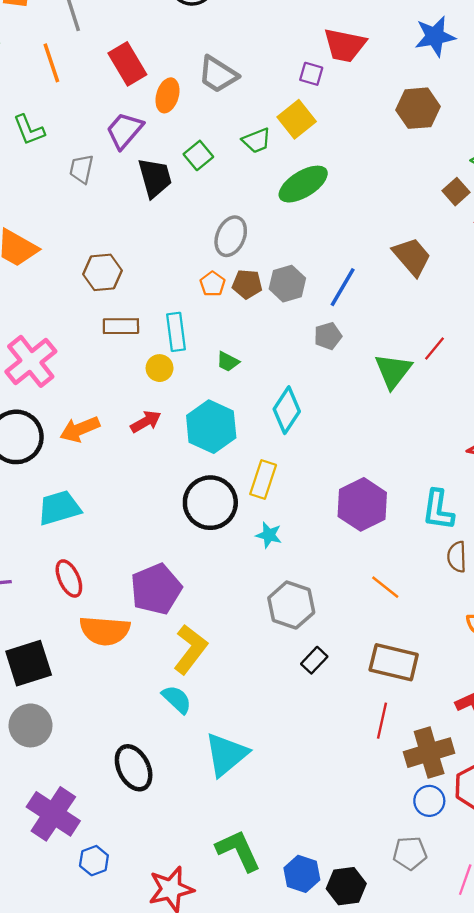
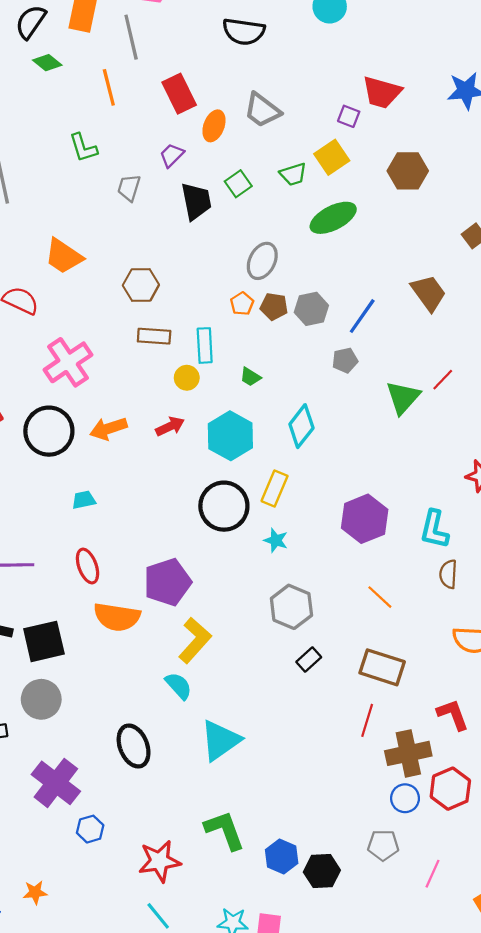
brown hexagon: (418, 108) -> (408, 171), moved
purple trapezoid: (125, 130) -> (172, 155), size x0.7
cyan trapezoid: (59, 508) -> (84, 500), size x0.6

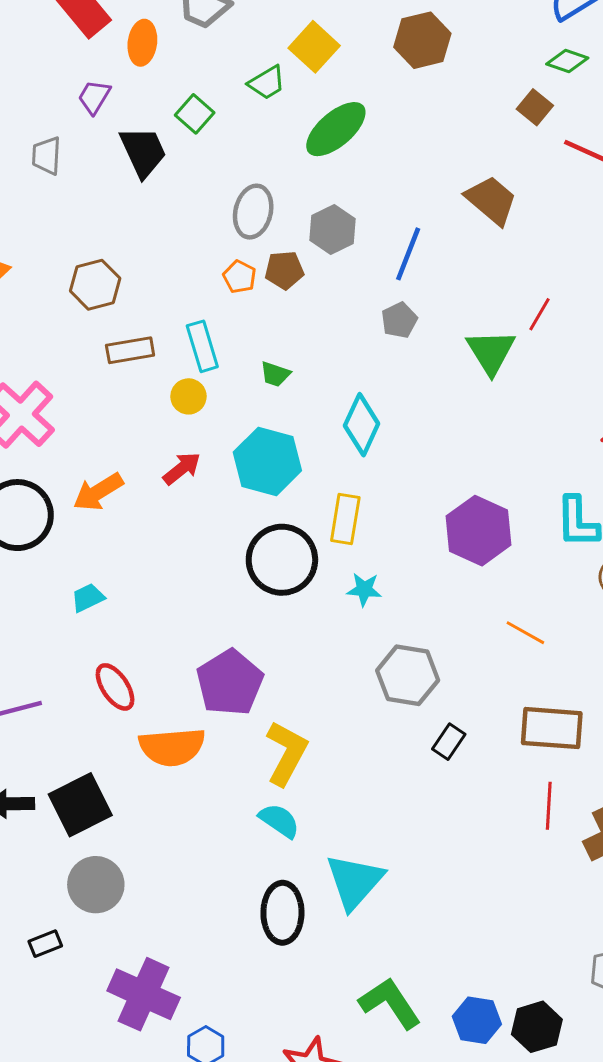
gray hexagon: (311, 309) -> (333, 230), moved
black ellipse: (134, 746) -> (282, 913), moved, turned 36

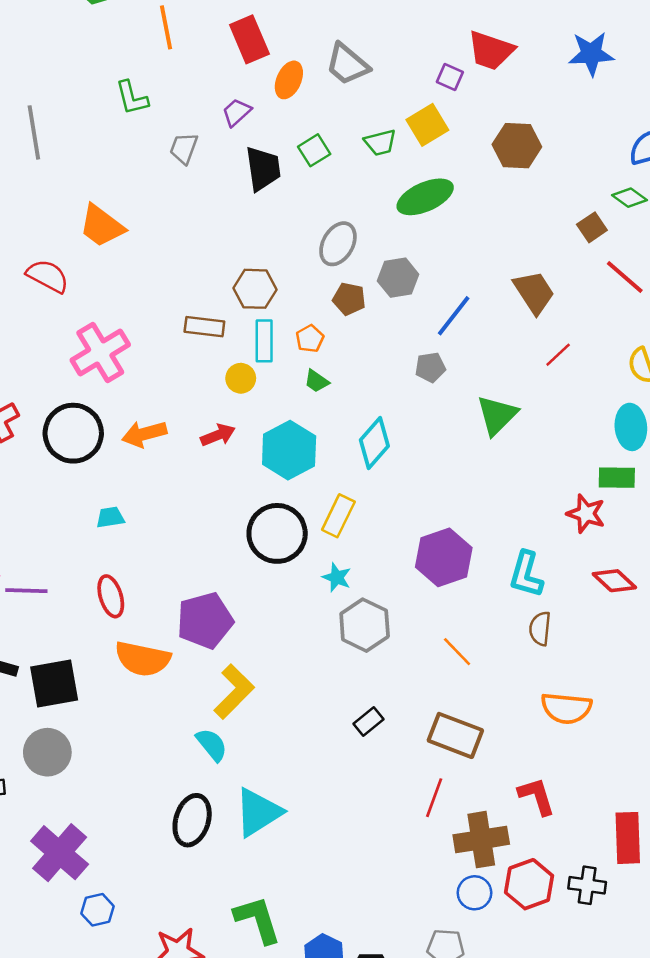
orange pentagon: (240, 277) -> (310, 339), moved
brown hexagon: (95, 285) -> (255, 289), moved
red line: (539, 314) -> (558, 355), moved
gray hexagon: (408, 675) -> (365, 625), moved

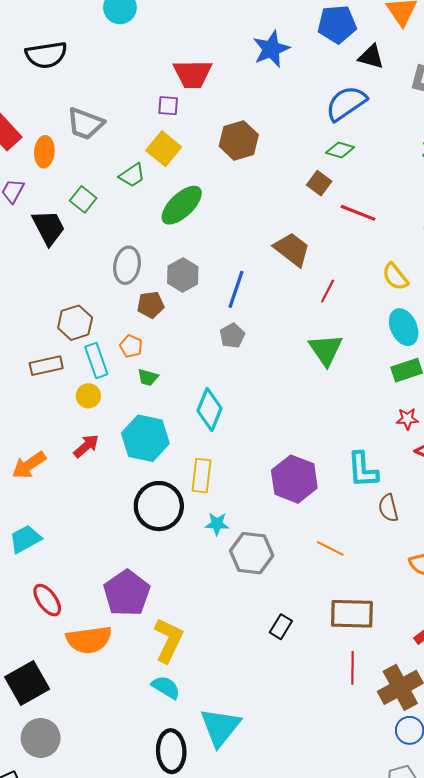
green triangle: (497, 415) -> (326, 350), moved
red star: (586, 514) -> (407, 419), moved, size x0.7
cyan trapezoid: (110, 517) -> (25, 539), size x1.4

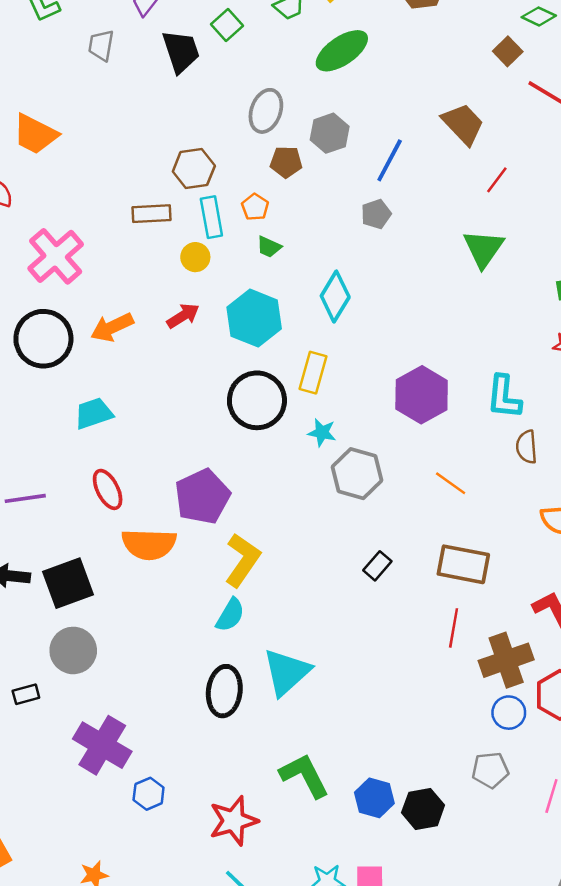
cyan semicircle: (166, 687) -> (230, 615), turned 80

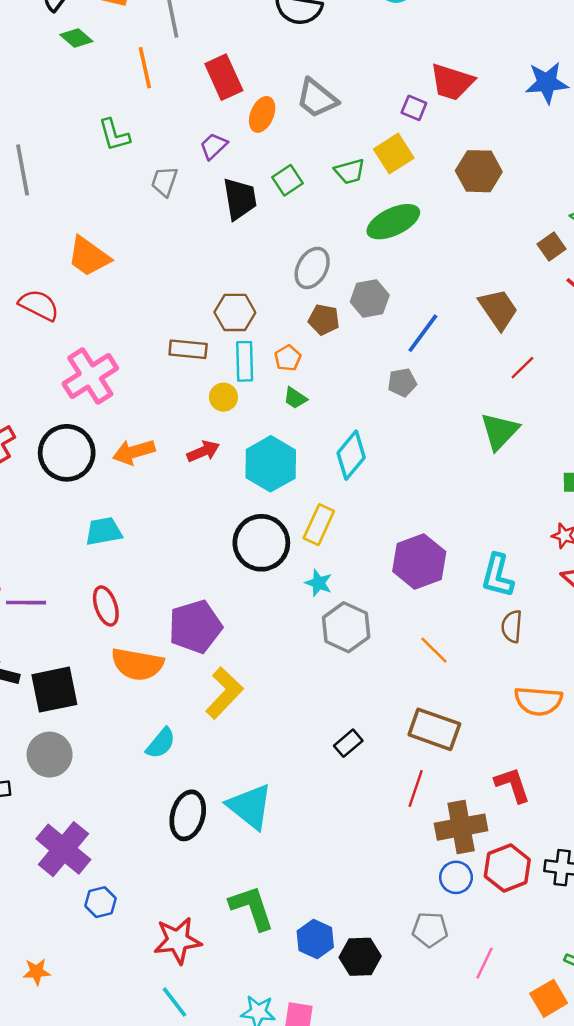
black rectangle: (377, 566) -> (348, 743), moved
cyan semicircle: (230, 615) -> (161, 743), moved
cyan triangle: (287, 672) -> (250, 806), turned -48

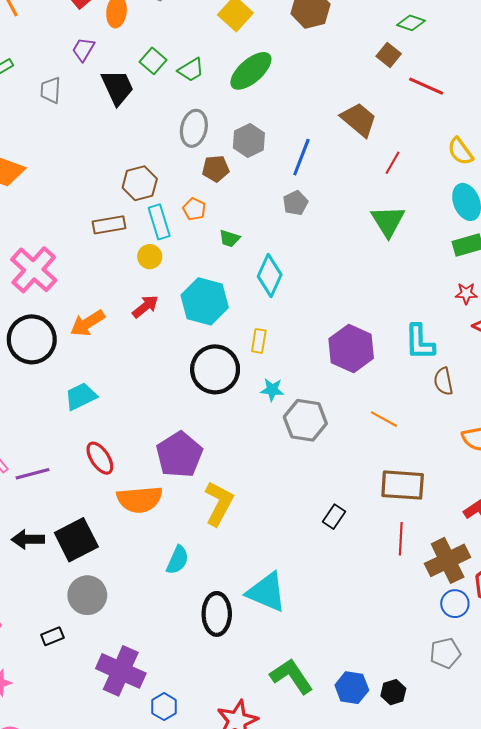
green trapezoid: (350, 171) -> (191, 70), moved
green trapezoid: (295, 398) -> (229, 238), moved
yellow rectangle: (319, 525) -> (259, 341), size x0.7
black hexagon: (360, 957) -> (393, 692), size x0.7

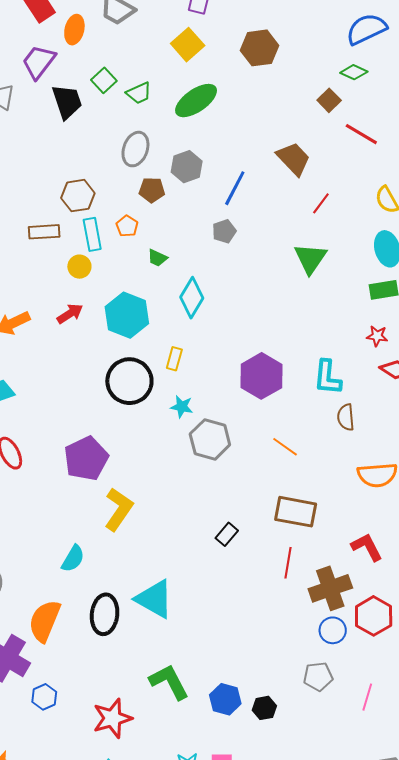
purple trapezoid: (83, 49) -> (39, 62), size x1.5
orange semicircle: (140, 499) -> (45, 621), moved, turned 111

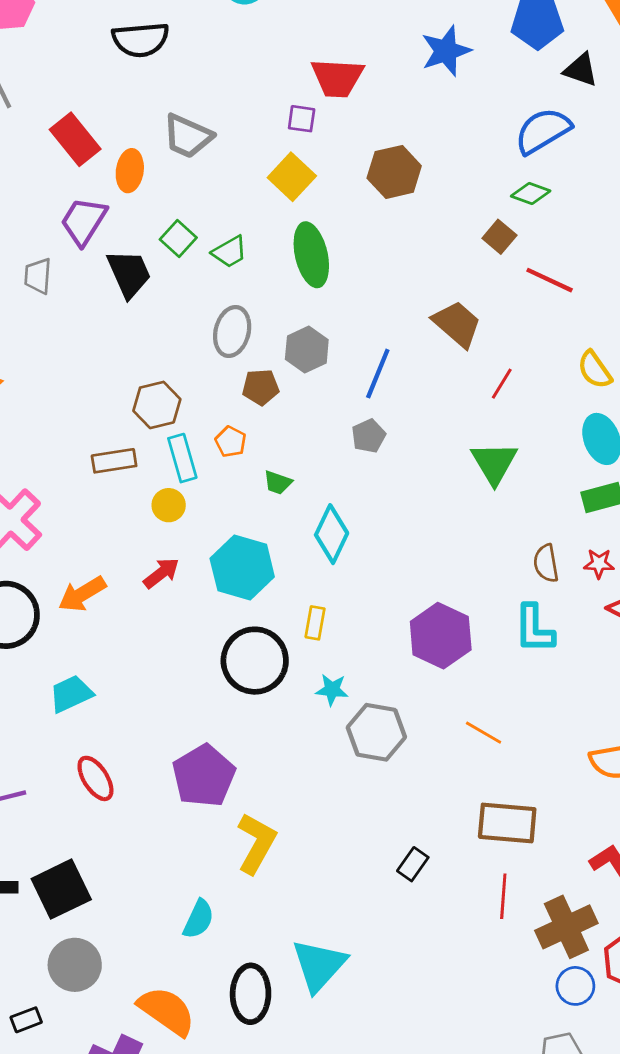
green ellipse: (196, 101) -> (311, 255), turned -63
brown semicircle: (346, 417) -> (546, 563), moved
cyan triangle: (154, 599) -> (319, 965), turned 48
orange semicircle: (45, 621) -> (167, 1011), turned 108

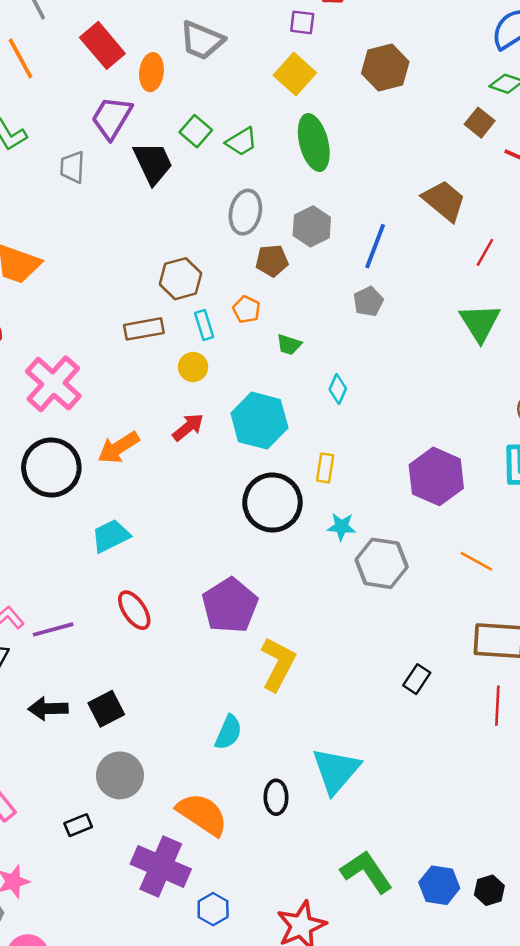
cyan rectangle: (182, 458) -> (204, 325), size x0.7
cyan diamond: (332, 534) -> (338, 389), size x0.6
black square: (61, 889) -> (106, 709), size x0.7
black ellipse: (251, 994) -> (276, 797), size x0.7

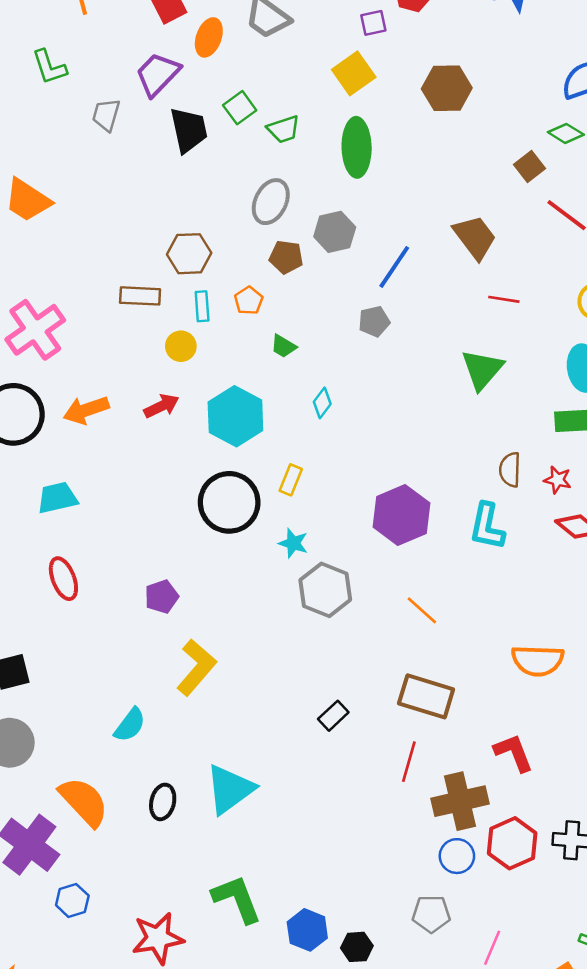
purple square: (302, 22) -> (373, 23), turned -32
red line: (485, 252) -> (504, 299), turned 56
purple pentagon: (230, 606) -> (162, 597), size x0.6

